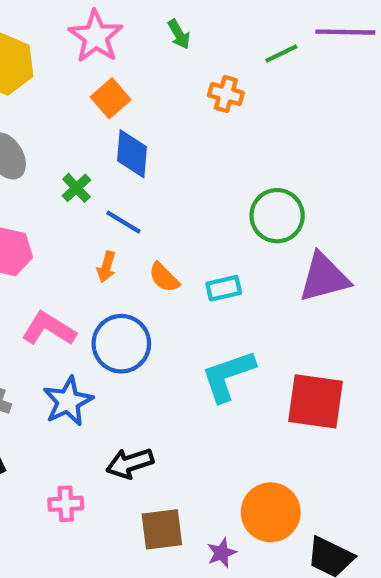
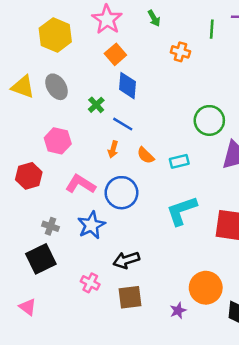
green line: (281, 53) -> (212, 29), turned -60
pink cross: (66, 504) -> (90, 283), turned 30
brown square: (162, 529) -> (130, 297), moved

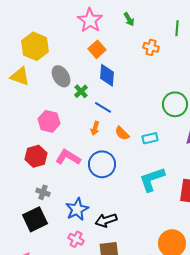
yellow hexagon: (55, 35) -> (35, 46), moved
gray ellipse: (57, 87) -> (61, 76), moved
red hexagon: (29, 176) -> (36, 156), moved
blue star: (91, 225) -> (77, 209), moved

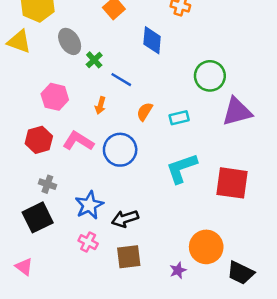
blue diamond: (107, 75) -> (152, 40), moved
orange arrow: (95, 128) -> (100, 105), moved
orange semicircle: (122, 133) -> (145, 112), turned 77

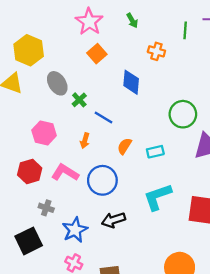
gray cross: (47, 184) -> (46, 208), moved
black arrow: (125, 219) -> (113, 220), moved

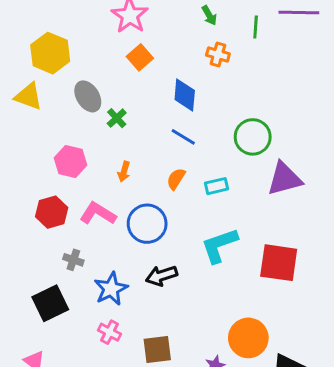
green arrow: (132, 21) -> (209, 15), moved
blue line: (104, 117) -> (183, 137), moved

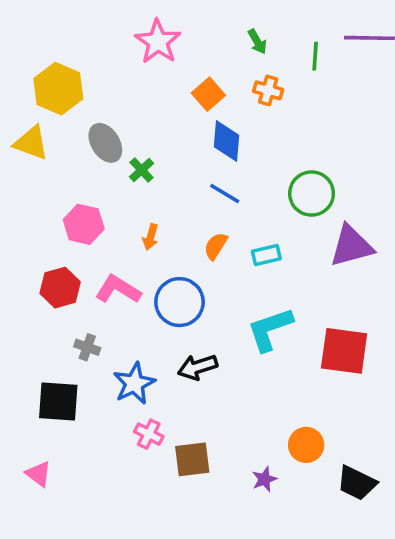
orange square: (140, 57) -> (208, 94), moved
black square: (50, 303) -> (58, 402), turned 30
pink cross: (109, 332) -> (149, 434), moved
orange circle: (248, 338) -> (306, 445), size x0.7

